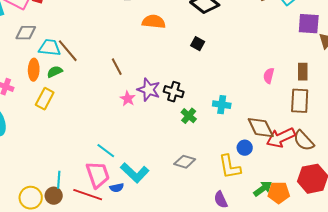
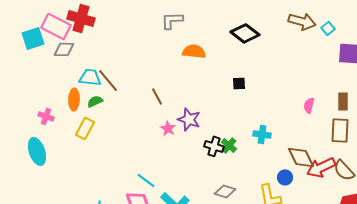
gray diamond: (26, 33) -> (64, 49), moved
black square: (198, 44) -> (239, 83), moved, turned -32
black cross: (174, 92) -> (214, 146), moved

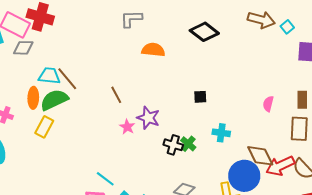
black square: (239, 83) -> (200, 97), moved
green semicircle: (95, 101) -> (54, 100), size x1.8
blue circle: (285, 177) -> (244, 176), size x2.0

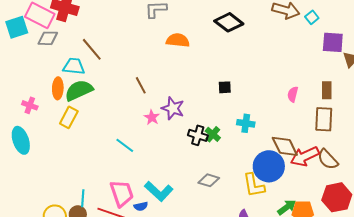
brown line: (67, 79) -> (92, 49), moved
cyan line: (105, 179) -> (125, 145), moved

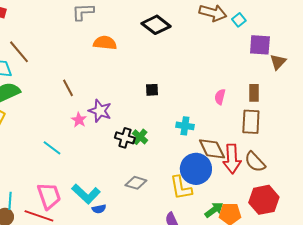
cyan cross: (246, 123) -> (185, 126), moved
red arrow: (305, 156) -> (232, 159), turned -68
blue semicircle: (141, 206) -> (99, 209), moved

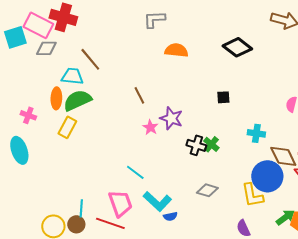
black diamond: (156, 25) -> (237, 47), moved
cyan line: (52, 148) -> (135, 172), moved

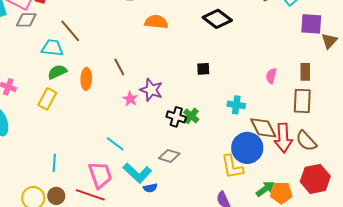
orange ellipse: (56, 98) -> (86, 79), moved
green semicircle: (77, 100) -> (57, 72), size x0.7
gray diamond: (207, 190) -> (169, 156), moved
cyan line: (81, 208) -> (54, 163), moved

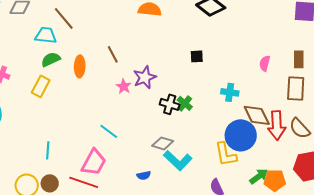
purple star: (151, 90) -> (145, 77), turned 30
cyan L-shape: (137, 173) -> (178, 160), moved
pink trapezoid: (100, 175) -> (94, 162), turned 48

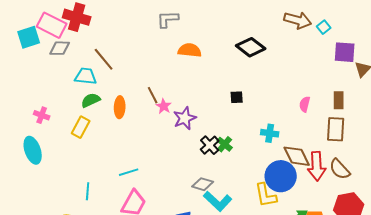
pink star: (124, 86) -> (164, 106), moved
black cross: (170, 104) -> (210, 145), turned 30
cyan line: (109, 131) -> (129, 172), moved, turned -54

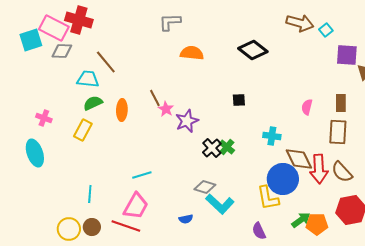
cyan line: (129, 172) -> (142, 175), moved

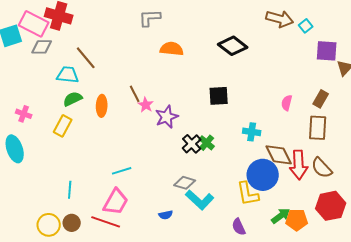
black square: (239, 100) -> (219, 96), size x1.5
brown rectangle: (341, 103) -> (321, 99), turned 30

